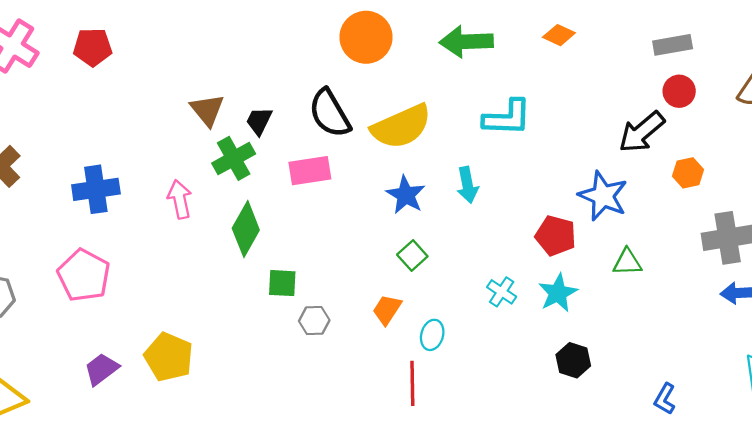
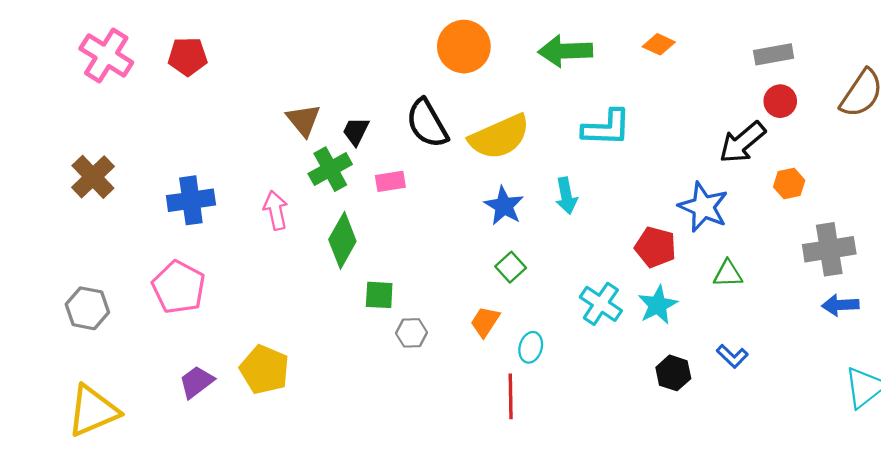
pink rectangle: (310, 171) -> (390, 181), moved, size x0.7
cyan cross: (502, 292) -> (601, 304), size x1.4
blue L-shape: (665, 399) -> (732, 356), moved, turned -76

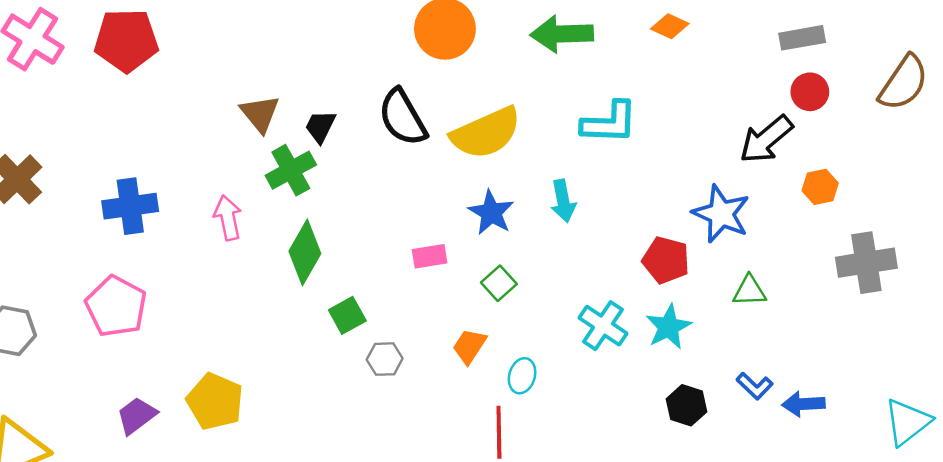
red pentagon: (188, 57) -> (126, 40), size x1.4
pink rectangle: (390, 181) -> (430, 256), moved
green square: (379, 295) -> (347, 315), turned -32
blue arrow: (840, 305) -> (803, 404), moved

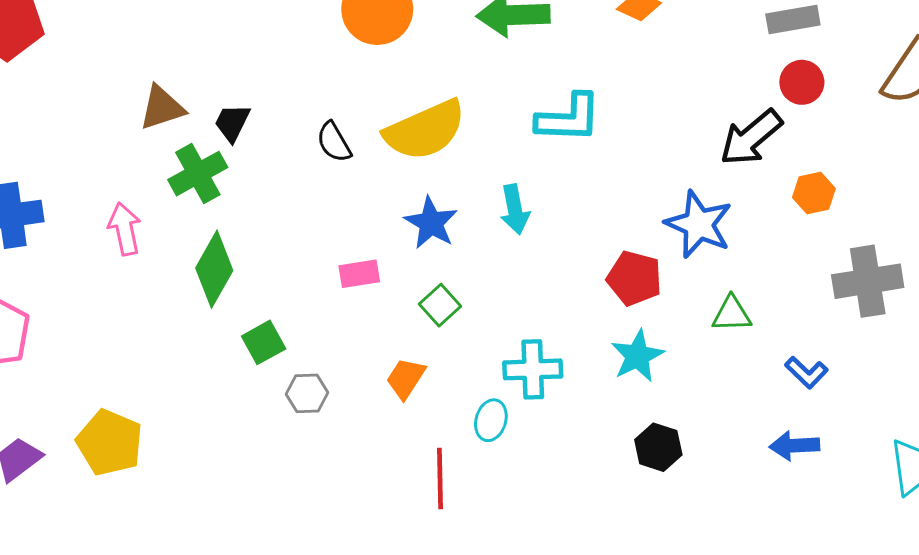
brown triangle: (260, 114) -> (162, 108), turned 51
black semicircle: (403, 117) -> (334, 142), moved, size x0.6
cyan cross: (603, 326) -> (533, 369), moved, turned -36
cyan ellipse: (522, 376) -> (491, 420), moved
blue L-shape: (755, 386) -> (806, 372), moved

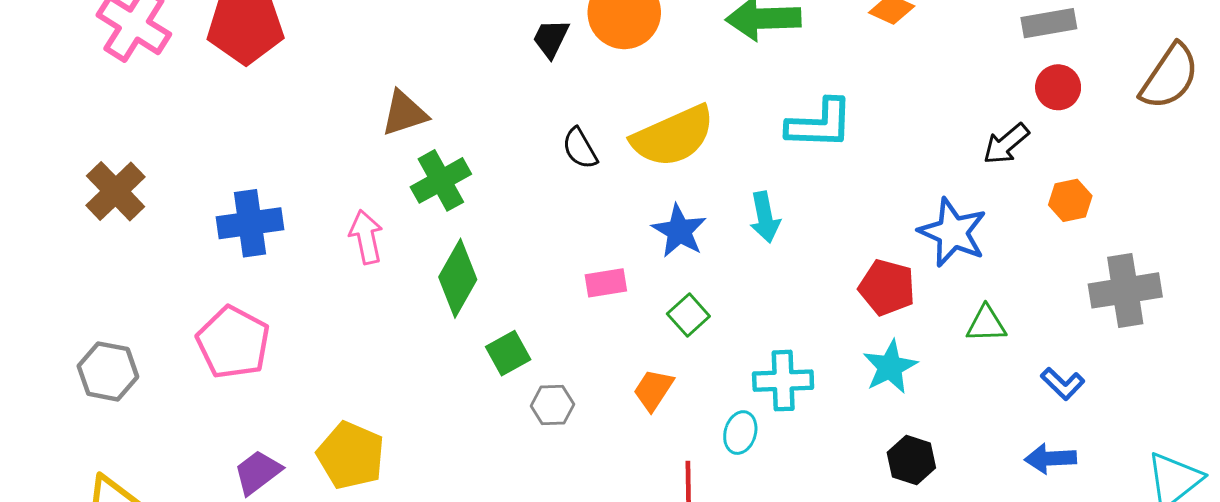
black trapezoid: (232, 123) -> (551, 38), moved
black arrow: (751, 138) -> (1006, 144), size x0.7

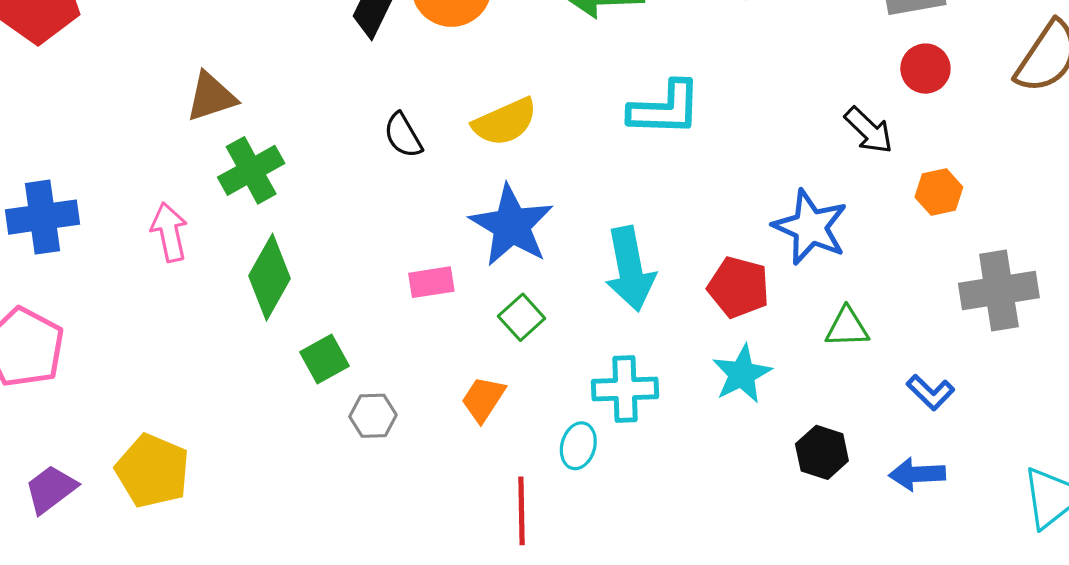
yellow semicircle: (673, 136) -> (505, 122), size x0.7
black arrow: (1006, 144) -> (869, 130), turned -96
cyan arrow: (765, 217) -> (630, 269), moved, size x1.5
blue star: (679, 231) -> (512, 225), size x1.4
black hexagon: (911, 460) -> (822, 452), moved

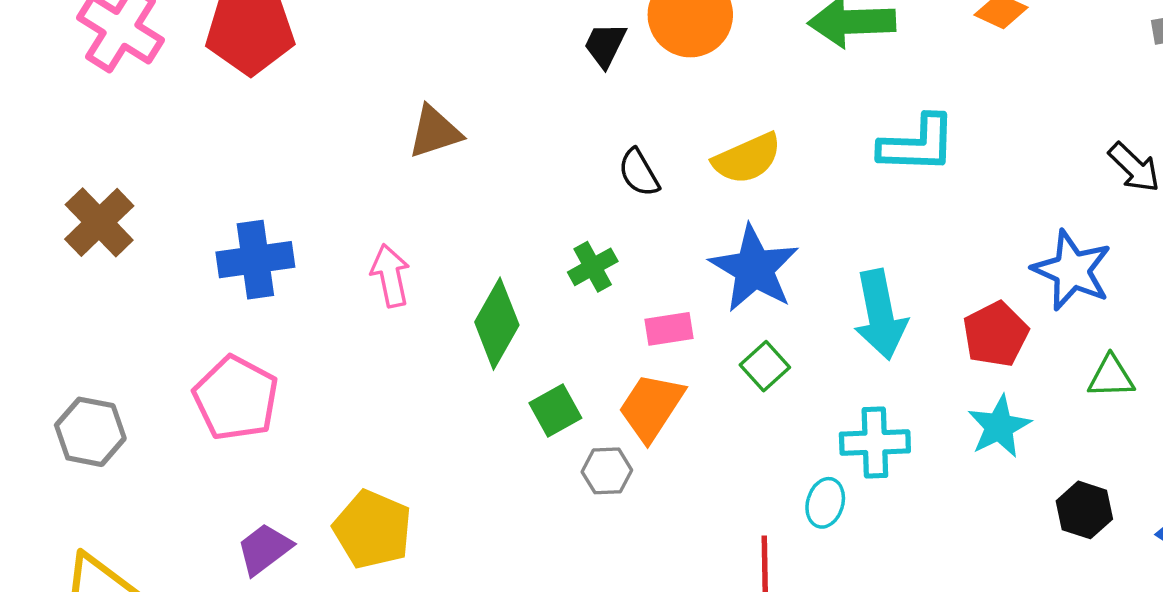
green cross: (251, 170) -> (593, 267), moved, size x0.7
red pentagon: (739, 287) -> (996, 334), turned 30
orange trapezoid: (483, 399) -> (651, 407), moved, size x1.4

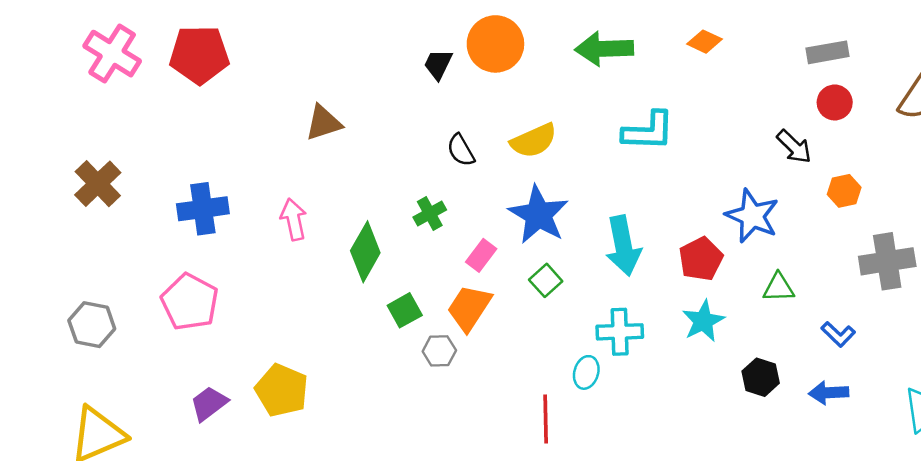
pink rectangle: (669, 329) -> (481, 255), turned -44

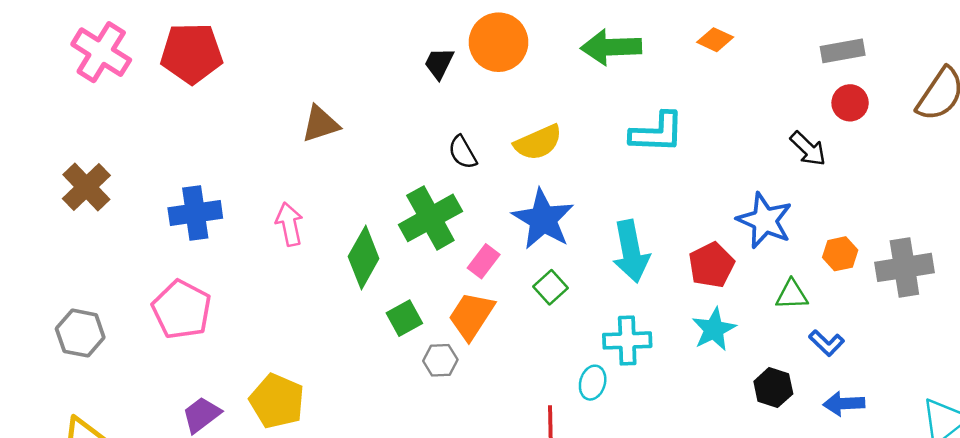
orange hexagon: (844, 191) -> (840, 254), moved
green cross: (430, 214) -> (430, 218), size x1.8
blue L-shape: (838, 334) -> (827, 343), moved

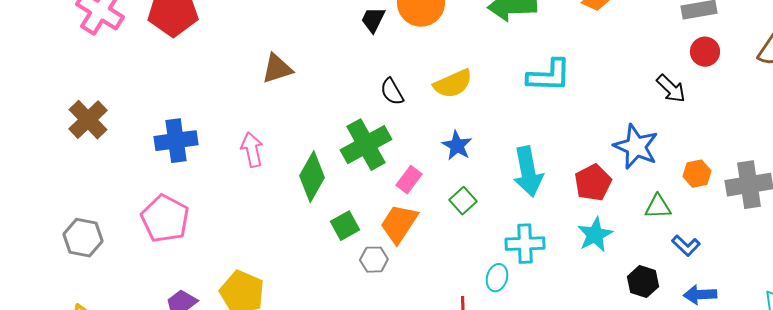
blue star: (543, 219) -> (457, 146), size x0.6

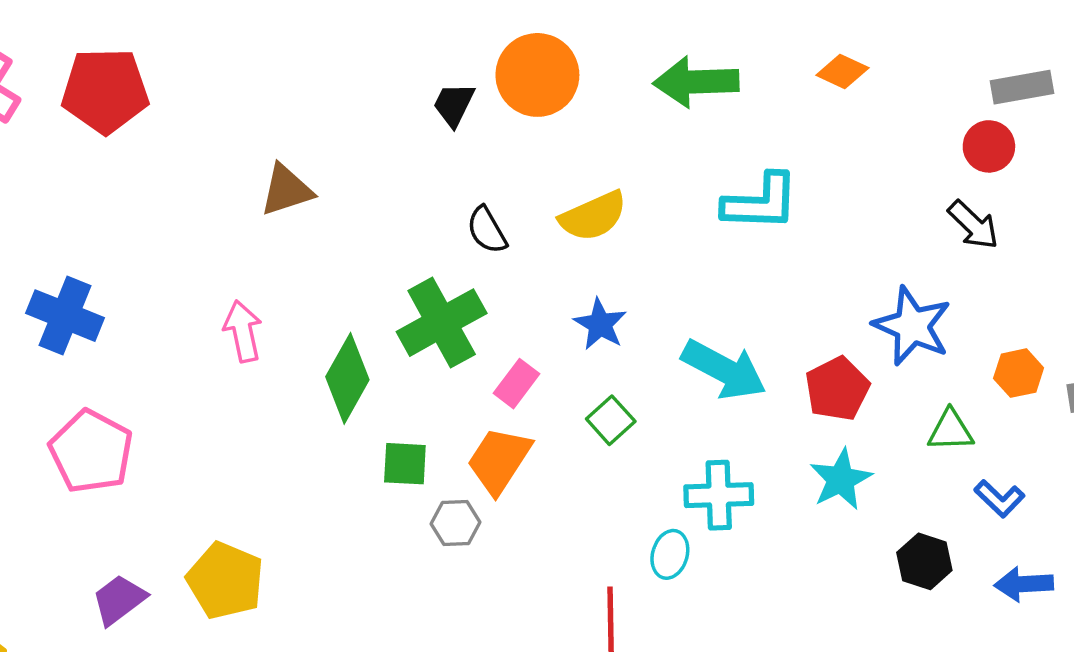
red circle: (705, 52) -> (989, 146), moved
blue cross: (176, 141) -> (65, 316), moved, turned 30
cyan arrow: (528, 172) -> (724, 370), turned -51
green square: (345, 226) -> (405, 464), turned 32

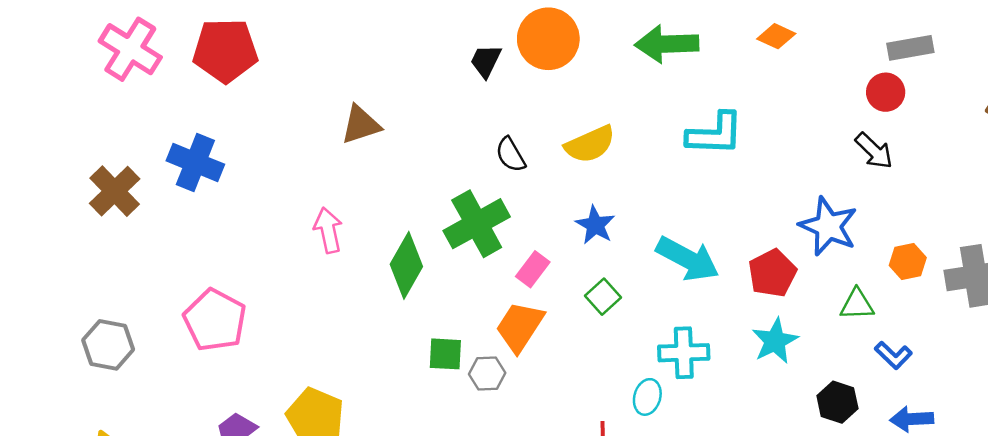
blue cross: (65, 316) -> (195, 163), moved
green square: (405, 464) -> (445, 354), moved

